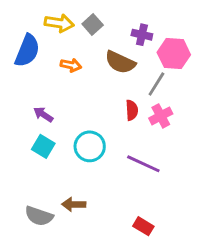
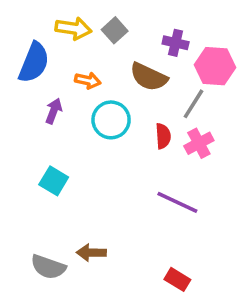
purple arrow: (43, 114) -> (54, 111), moved, turned 78
cyan circle: (90, 146) -> (111, 120), moved

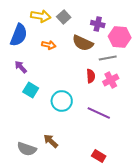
gray line: (194, 104) -> (108, 58), turned 48
purple arrow: (54, 111) -> (21, 67), moved, turned -64
cyan circle: (111, 120) -> (62, 101), moved
cyan square: (54, 181) -> (31, 90), moved
brown arrow: (91, 253) -> (51, 141), turned 42

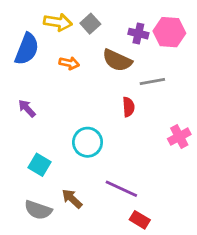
pink hexagon: (120, 37) -> (169, 32), moved
purple arrow: (21, 67) -> (27, 108), moved
pink cross: (111, 80) -> (179, 137), moved
cyan square: (31, 90) -> (40, 165), moved
purple line: (99, 113) -> (121, 189), moved

